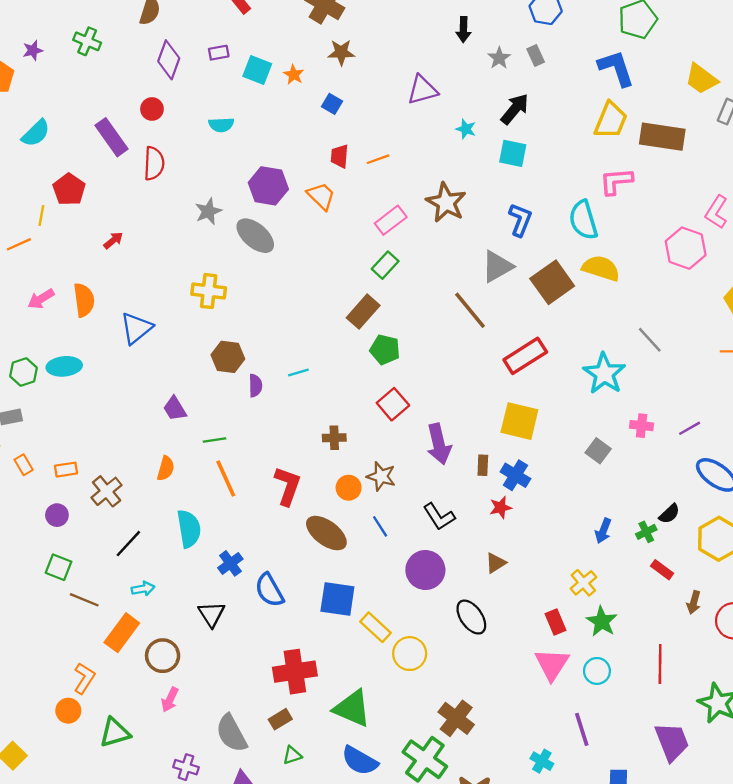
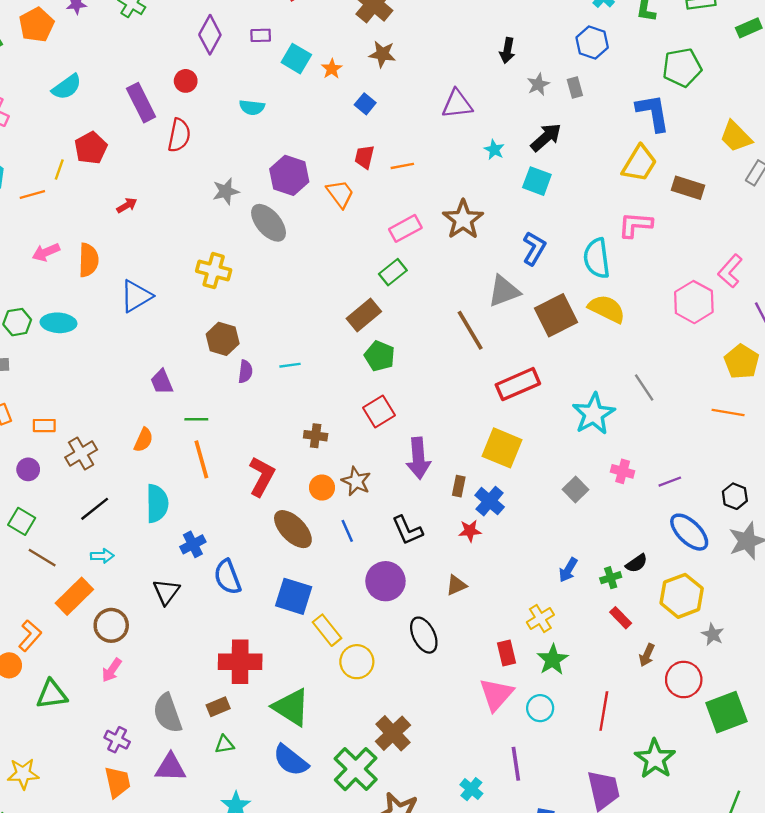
brown rectangle: (662, 137) -> (688, 188), size x0.7

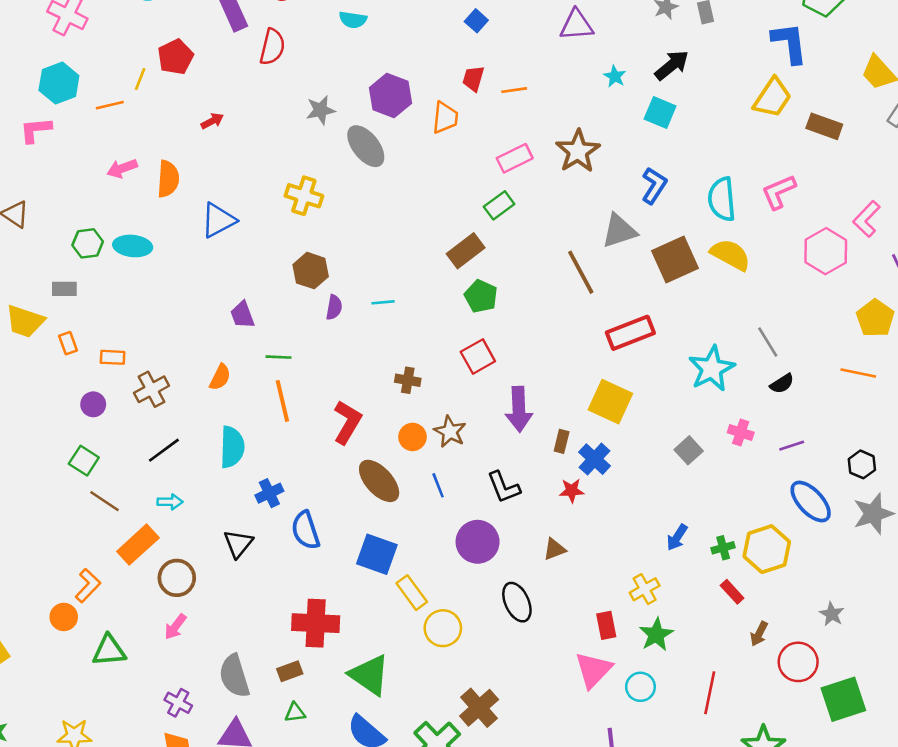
orange trapezoid: (340, 194) -> (445, 118), turned 40
pink L-shape: (635, 225) -> (779, 192), moved, turned -30
black semicircle: (636, 563) -> (782, 384), moved
yellow hexagon: (682, 596) -> (767, 549), moved

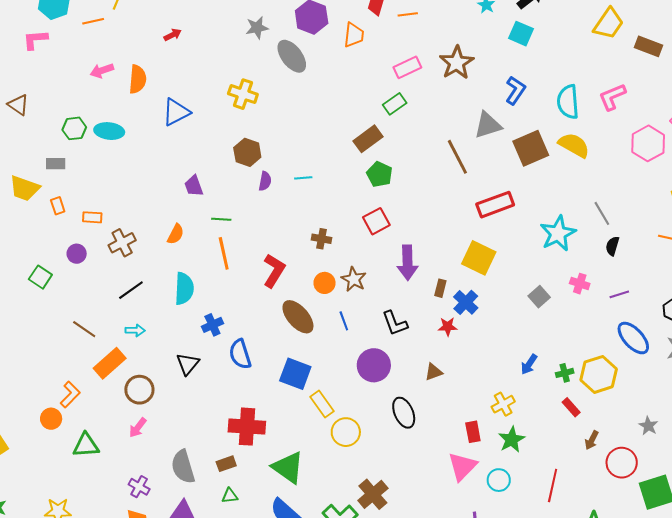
black semicircle: (782, 384) -> (612, 246), turned 138
green square: (84, 461) -> (40, 277), moved

